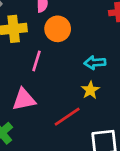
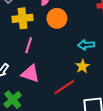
pink line: (36, 61) -> (29, 45), moved
pink triangle: (24, 99) -> (30, 74), turned 30

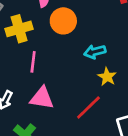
cyan arrow: (86, 45) -> (95, 52), moved

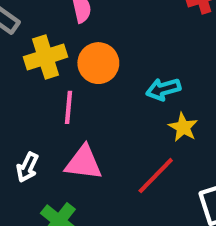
orange circle: (63, 21) -> (98, 63), moved

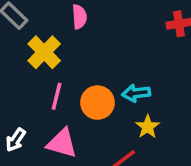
yellow cross: (46, 57) -> (44, 52), turned -36
orange circle: (98, 63) -> (97, 103), moved

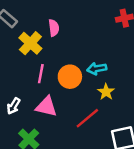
pink semicircle: (79, 17) -> (54, 28), moved

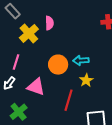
pink line: (41, 74) -> (16, 62), moved
red line: (87, 118) -> (69, 100), turned -40

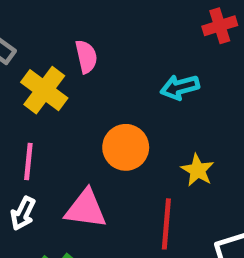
cyan arrow: (81, 60) -> (180, 87), moved

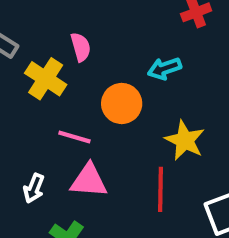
orange circle: (126, 147) -> (122, 103), moved
pink line: (28, 162) -> (74, 137), moved, turned -76
yellow star: (198, 170) -> (185, 140), size x1.4

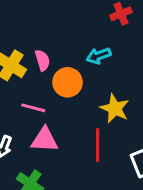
pink semicircle: (81, 47) -> (42, 60), moved

